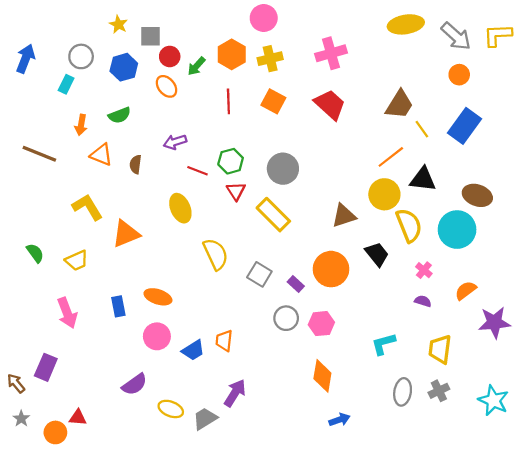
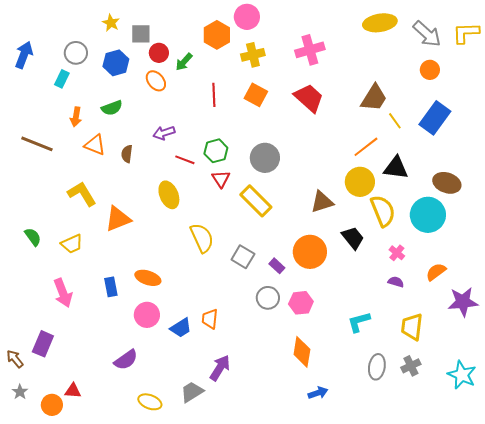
orange hexagon: (232, 54) -> (217, 35), moved
yellow ellipse: (171, 409) -> (150, 402), moved

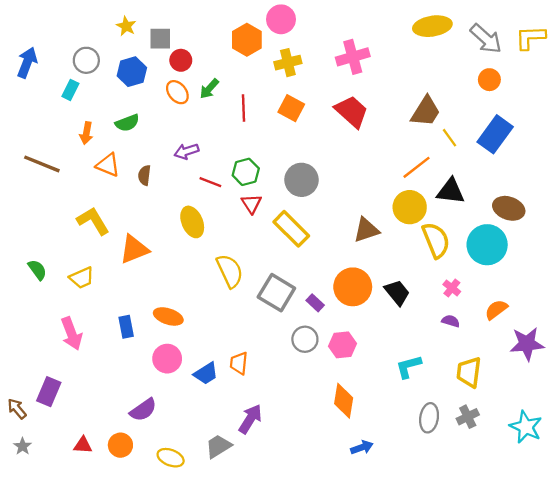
green arrow: (184, 62) -> (209, 89), moved
black trapezoid: (353, 238) -> (397, 293), moved
gray square: (243, 257) -> (276, 293), size x1.4
orange circle: (52, 405) -> (120, 445), moved

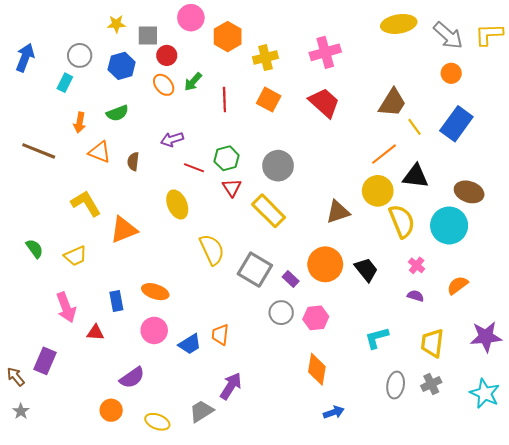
pink circle: (281, 19) -> (191, 18), moved
yellow star: (126, 26) -> (116, 24), turned -30
purple star: (527, 344) -> (486, 337), moved
red triangle: (83, 445) -> (95, 333), moved

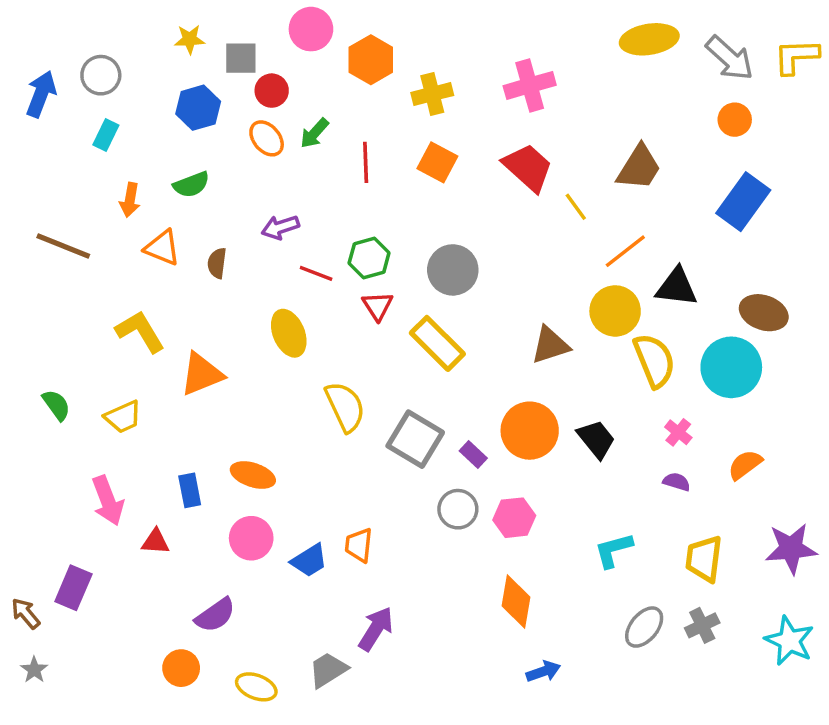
gray circle: (80, 55) -> (101, 75), moved
yellow line: (414, 127) -> (576, 207), moved
gray ellipse: (396, 385) -> (644, 627), turned 30

